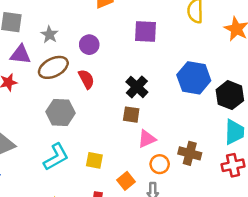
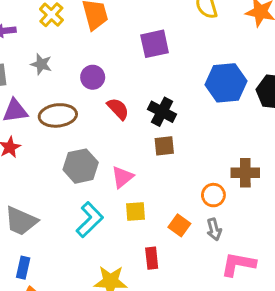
gray star: (49, 35) -> (41, 64), moved
brown ellipse: (53, 67) -> (58, 115), turned 36
red semicircle: (86, 79) -> (118, 109), moved
pink triangle: (147, 139) -> (122, 177), moved

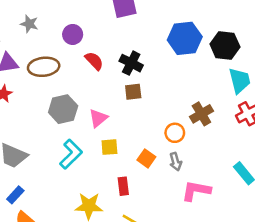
brown cross: (245, 173) -> (201, 114), turned -30
blue rectangle: (23, 268) -> (15, 195), turned 30

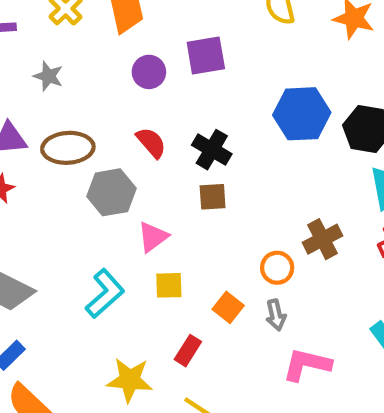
purple circle: (73, 34) -> (149, 72), moved
gray hexagon: (63, 109) -> (111, 192), moved
red rectangle: (123, 186) -> (188, 351), turned 36

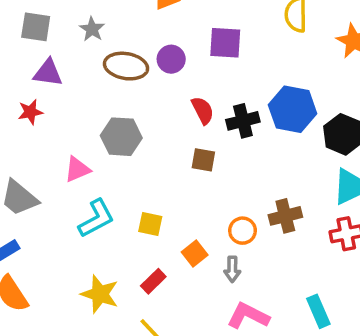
purple circle: (149, 72) -> (171, 59), moved
red semicircle: (151, 143) -> (203, 110), moved
brown ellipse: (68, 148) -> (126, 66), moved
black cross: (212, 150) -> (243, 121), moved, turned 32
pink triangle: (153, 237) -> (77, 169), moved

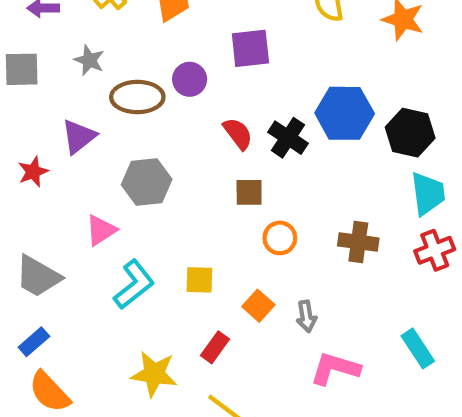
purple triangle: (48, 73) -> (79, 137), moved, turned -36
black cross: (243, 121) -> (288, 138), turned -32
brown cross: (285, 216) -> (358, 242), turned 32
orange circle: (243, 231) -> (280, 238), moved

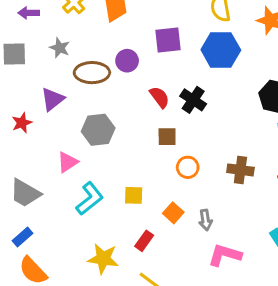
blue hexagon: (345, 113) -> (221, 50), moved

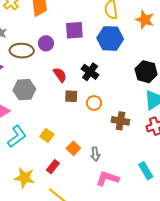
red semicircle: (159, 97) -> (60, 75), moved
orange circle: (188, 167) -> (94, 103), moved
yellow square: (134, 195) -> (47, 135), turned 32

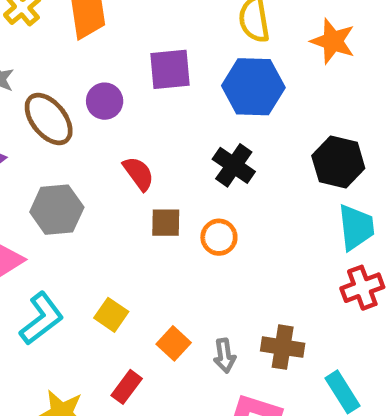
brown ellipse: (22, 51) -> (49, 119), turned 50
black cross: (90, 72) -> (234, 165), moved
brown cross: (120, 121) -> (283, 347), moved

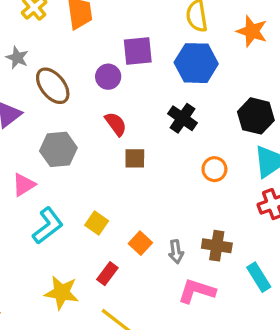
purple circle: (105, 101) -> (108, 77), moved
orange circle: (219, 237) -> (214, 169), moved

